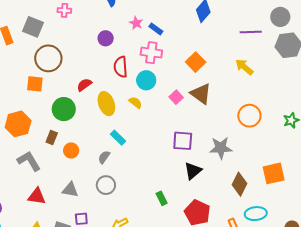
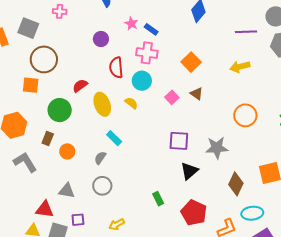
yellow arrow: (244, 67) -> (240, 67), turned -54
brown triangle: (201, 94) -> (197, 94), size x0.6
red triangle: (37, 196) -> (45, 209), moved

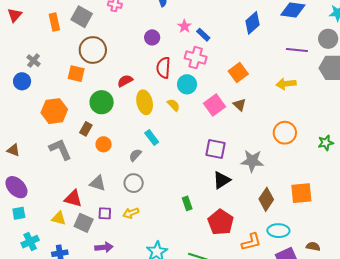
pink square: (172, 97) -> (215, 105), size x1.5
yellow arrow: (117, 224) -> (131, 213), moved

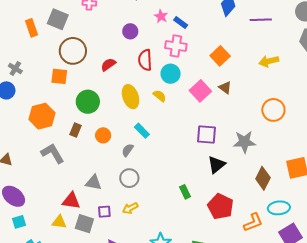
purple line: (297, 50) -> (261, 20), moved
red semicircle: (125, 81) -> (108, 65), moved
orange circle: (104, 144) -> (103, 135), moved

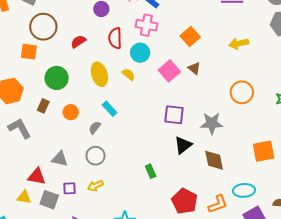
brown diamond: (263, 178) -> (214, 160), moved, turned -40
red pentagon: (220, 206) -> (185, 201), moved

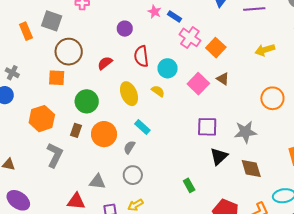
pink cross: (146, 25) -> (190, 37), moved, turned 30
orange circle: (71, 112) -> (104, 134), size x1.6
gray L-shape: (20, 128) -> (55, 155), turned 60

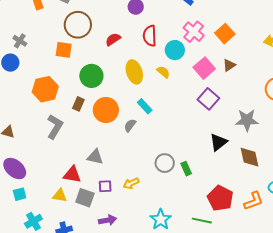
pink cross: (190, 37) -> (194, 32), moved
brown triangle: (223, 79) -> (229, 65), turned 48
purple square: (207, 127) -> (208, 99), moved, turned 35
gray circle: (133, 175) -> (165, 163), moved

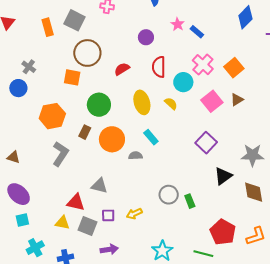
purple square: (208, 99) -> (206, 143), moved
gray semicircle: (130, 125) -> (135, 156), turned 48

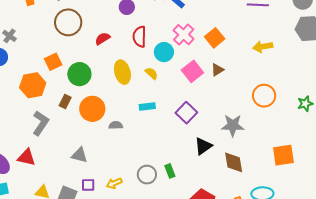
orange square: (72, 77) -> (53, 62), moved, turned -36
cyan rectangle: (151, 137) -> (147, 106), moved, turned -56
gray circle: (169, 195) -> (147, 175), moved
red triangle: (76, 202) -> (26, 157), moved

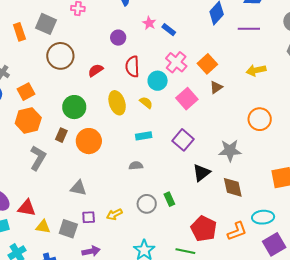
orange square: (53, 62) -> (26, 92), moved
brown triangle: (217, 70) -> (216, 87), moved
gray semicircle: (116, 125) -> (136, 166), moved
red triangle: (26, 157) -> (27, 208), moved

